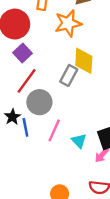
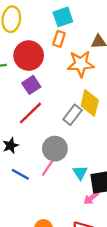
gray circle: (39, 102) -> (55, 149), moved
blue line: (25, 127) -> (20, 174), moved, turned -60
cyan triangle: (79, 141) -> (80, 173), moved

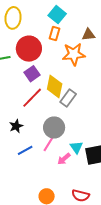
cyan square: (63, 17) -> (57, 15), turned -30
yellow diamond: (90, 103) -> (55, 86), moved
blue line: (20, 174) -> (25, 150), turned -56
pink arrow: (91, 198) -> (64, 159), moved

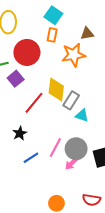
purple square: (32, 74) -> (16, 79), moved
gray circle: (54, 127) -> (76, 149), moved
cyan triangle: (76, 147) -> (82, 115), moved, turned -32

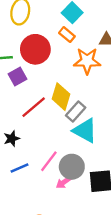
orange rectangle: (52, 35) -> (67, 35), turned -72
cyan triangle: (82, 115) -> (85, 131), size x1.6

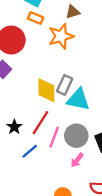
yellow diamond: (61, 97) -> (46, 90), moved
red line: (34, 107) -> (41, 123), moved
pink arrow: (64, 182) -> (77, 160), moved

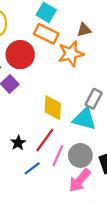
orange rectangle: (36, 18) -> (46, 34), size x1.5
gray rectangle: (65, 85) -> (94, 99), moved
pink arrow: (77, 160) -> (80, 180), size x1.6

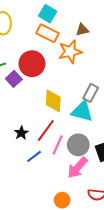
red circle: (20, 55) -> (32, 64), moved

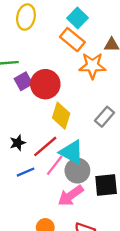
red circle: (32, 64) -> (45, 84), moved
cyan triangle: (82, 111) -> (72, 152), moved

